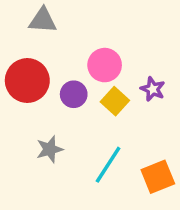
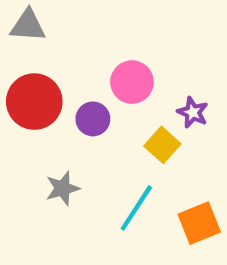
gray triangle: (43, 20) -> (28, 26), moved
yellow square: (115, 101) -> (162, 145), moved

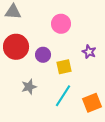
pink circle: (132, 82) -> (61, 24), moved
yellow square: (162, 145) -> (64, 67), moved, turned 35

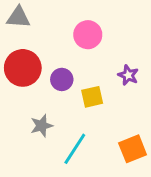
cyan line: (63, 96) -> (75, 149), moved

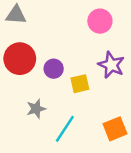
pink circle: (88, 35) -> (100, 21), moved
purple star: (128, 75) -> (111, 65), size x1.5

